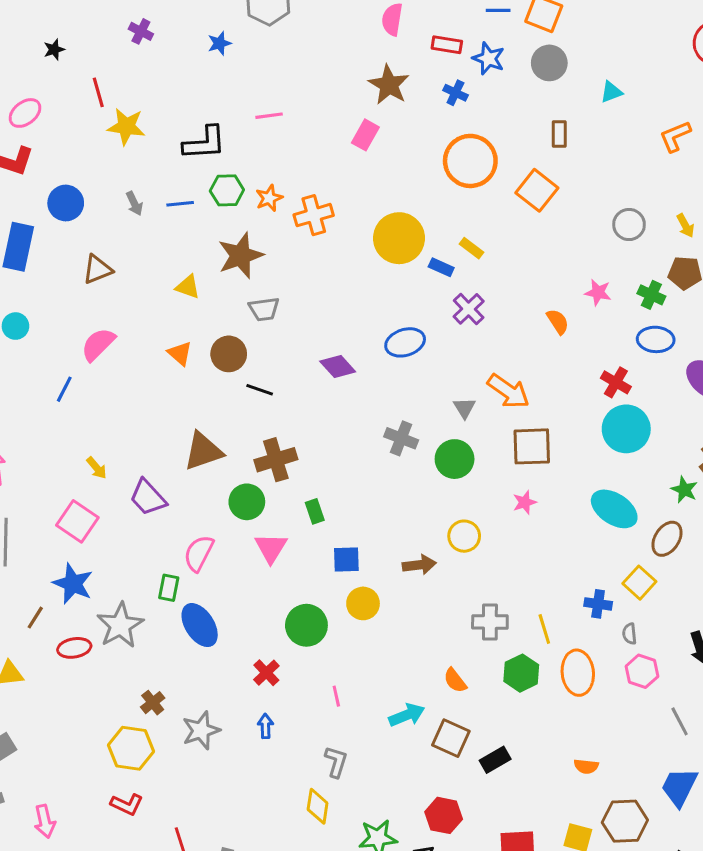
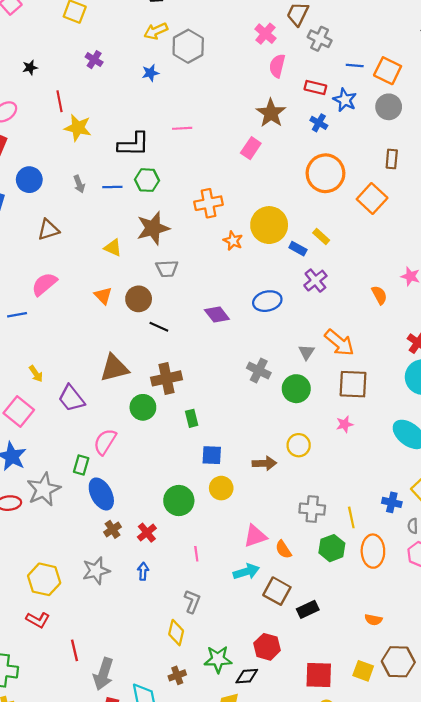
orange star: (269, 198) -> (233, 241), moved, turned -30
blue line: (64, 389) -> (17, 315), turned 48
pink triangle: (271, 548) -> (255, 536), moved, turned 35
brown cross: (153, 703) -> (113, 529), moved

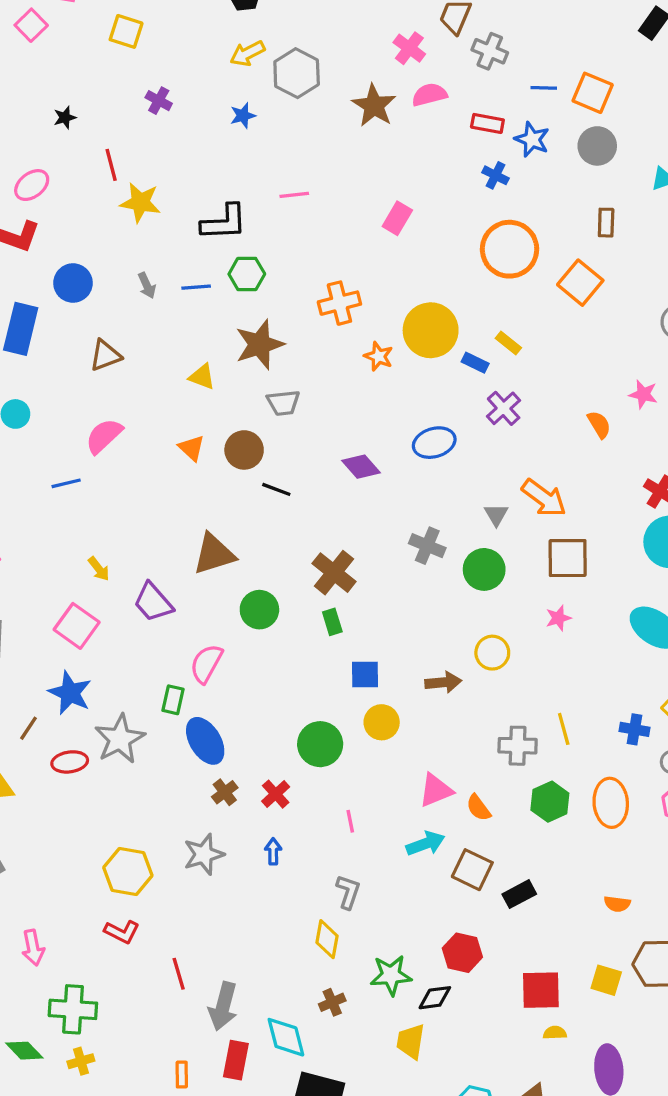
pink semicircle: (277, 66) -> (429, 95), turned 65
brown star: (271, 113) -> (374, 106), moved
brown cross: (167, 378) -> (334, 573), moved, turned -36
yellow line: (351, 517) -> (564, 729), moved

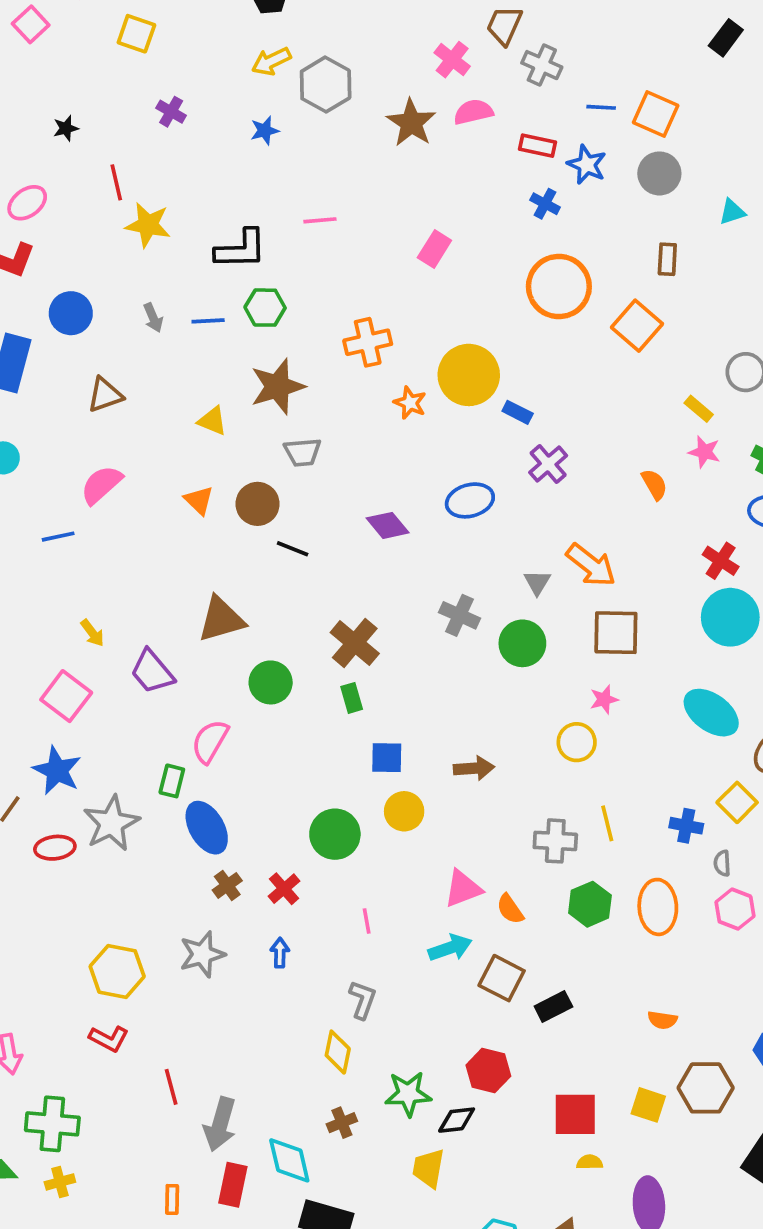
yellow rectangle: (508, 343) -> (699, 409), moved
yellow circle: (492, 653) -> (577, 742), moved

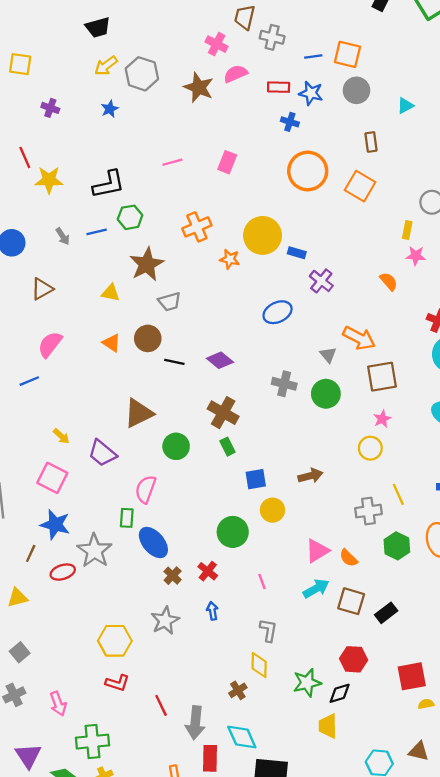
pink line: (320, 220) -> (172, 162), moved
yellow rectangle: (699, 409) -> (407, 230), turned 72
purple diamond: (388, 525) -> (220, 360), moved
brown cross: (342, 1123) -> (238, 690), moved

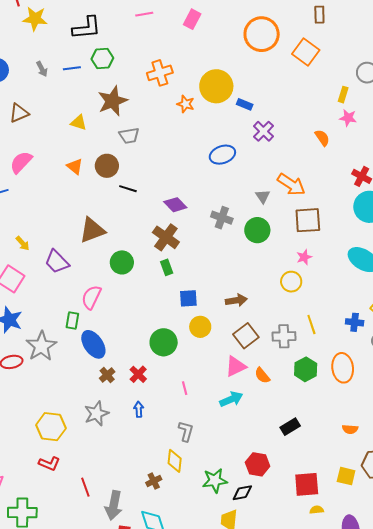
purple diamond: (220, 360) -> (175, 205), moved
brown square: (351, 601) -> (246, 336), moved, turned 30

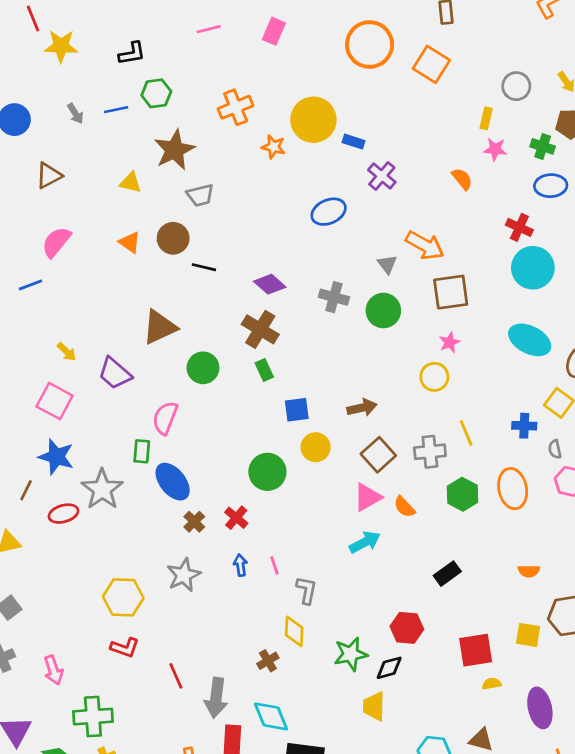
black L-shape: (87, 28) -> (132, 53), size x0.7
pink line: (185, 388) -> (274, 565), moved

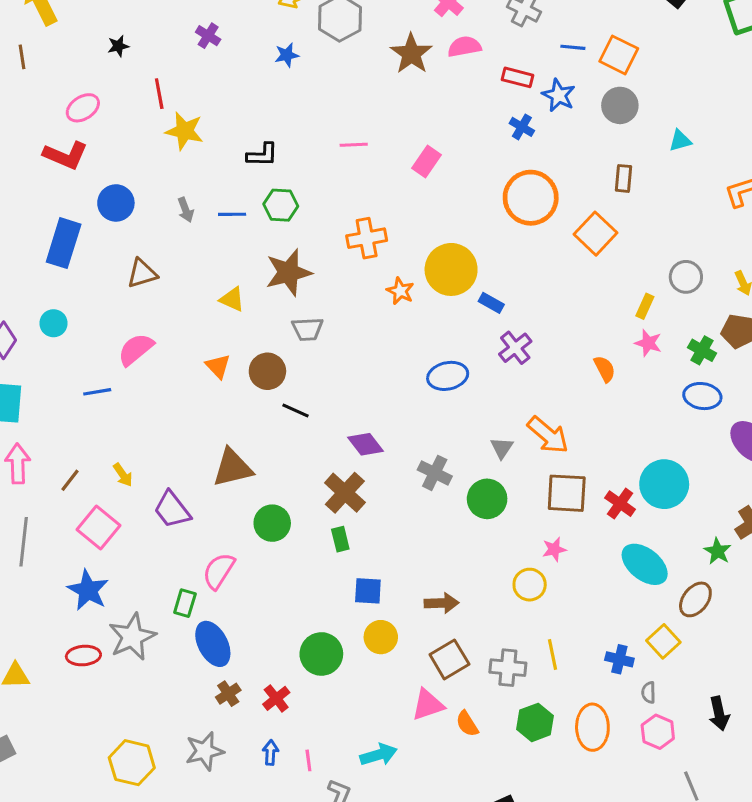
red cross: (519, 227) -> (620, 504), moved
brown line: (26, 490) -> (70, 480), moved
cyan arrow: (365, 542) -> (379, 755), moved

